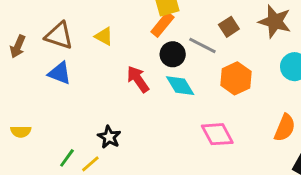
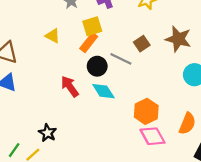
yellow triangle: (104, 36) -> (53, 36), moved
orange hexagon: (236, 78) -> (146, 111), moved
pink diamond: (217, 134) -> (152, 136), moved

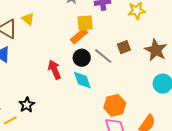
yellow triangle: (53, 36) -> (28, 19), moved

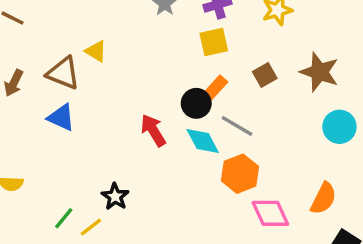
yellow square: (85, 23) -> (214, 42), moved
orange rectangle: (79, 36) -> (213, 90), moved
gray line: (103, 56) -> (237, 126), moved
orange hexagon: (115, 105) -> (240, 174), moved

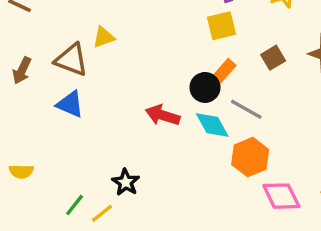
yellow triangle: (96, 51) -> (104, 37), turned -50
red arrow: (153, 130) -> (163, 115), turned -40

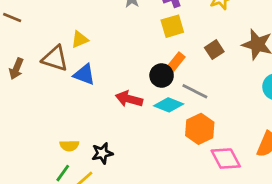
blue triangle: (70, 104) -> (84, 74), moved
cyan diamond: (212, 125) -> (169, 105), turned -36
yellow semicircle: (21, 171) -> (69, 146), moved
black star: (126, 182) -> (102, 153), turned 30

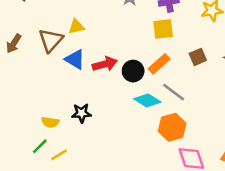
brown triangle: (55, 58) -> (51, 40), turned 44
black circle: (162, 76) -> (133, 71), moved
red arrow: (129, 99) -> (105, 64), moved, turned 140
black star: (102, 153) -> (82, 113), moved

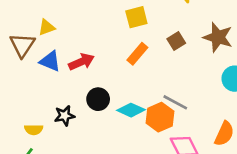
black circle: (133, 71) -> (98, 99), moved
gray line: (174, 92) -> (175, 102), moved
cyan diamond: (147, 100) -> (131, 110), moved

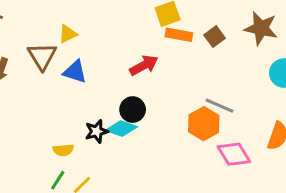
orange rectangle: (137, 54) -> (179, 35), moved, turned 65
red arrow: (81, 62) -> (144, 65), moved
cyan diamond: (131, 110) -> (121, 129), moved

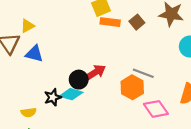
red arrow: (144, 65) -> (95, 72), moved

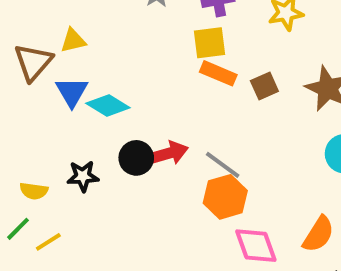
blue triangle: (34, 54) -> (72, 92), turned 30
gray line: (143, 73) -> (223, 165), moved
cyan diamond: (71, 94) -> (108, 105), moved

